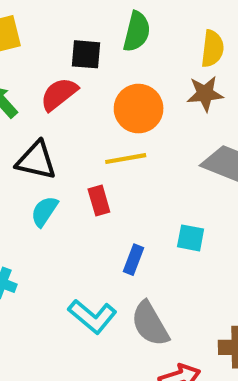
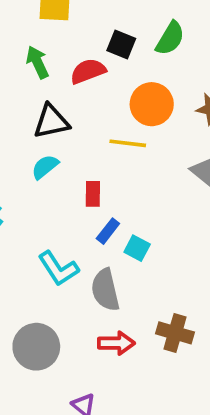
black triangle: (36, 160) -> (51, 121), turned -42
red rectangle: (99, 200) -> (93, 194), moved
cyan square: (191, 238) -> (137, 248), moved

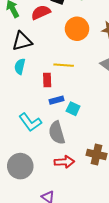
yellow line: (128, 143) -> (64, 65), moved
cyan semicircle: (45, 167) -> (20, 66), turned -35
blue rectangle: (108, 231) -> (57, 100), turned 40

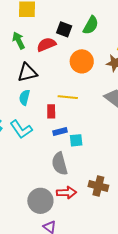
cyan square: (73, 109) -> (76, 140), turned -32
cyan L-shape: (30, 122) -> (21, 129), moved
gray circle: (20, 166) -> (40, 201), moved

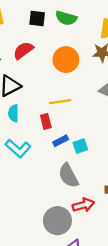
green semicircle: (91, 25) -> (66, 18), turned 90
black square: (64, 29) -> (37, 18), moved

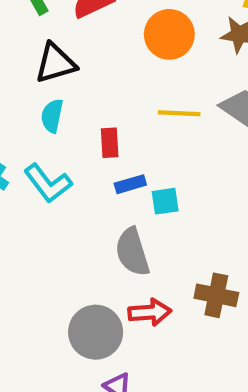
yellow line: (60, 102) -> (179, 113), moved

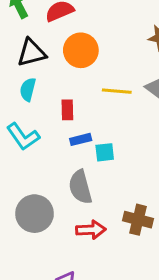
orange circle: (169, 34) -> (81, 50), moved
gray circle: (96, 332) -> (35, 214), moved

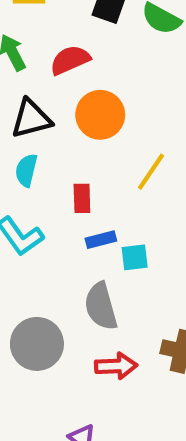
yellow line: (117, 91) -> (151, 172), turned -60

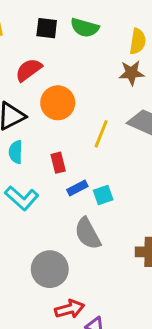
red arrow: (116, 366) -> (70, 309), moved

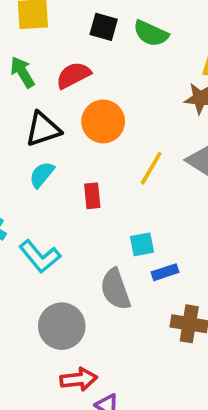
cyan semicircle: (16, 152) -> (42, 175), turned 30
blue rectangle: (77, 188) -> (165, 272), moved
cyan L-shape: (22, 198) -> (40, 256), moved

